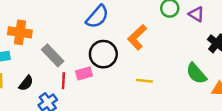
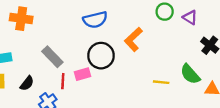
blue semicircle: (97, 17) -> (95, 20), turned 35
orange cross: (20, 32) -> (21, 19), moved
yellow line: (144, 81) -> (161, 82), moved

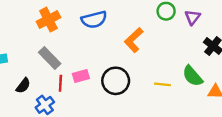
purple triangle: (190, 17) -> (193, 17), turned 35
orange cross: (21, 19) -> (48, 20), moved, turned -35
black circle: (101, 56) -> (116, 81), moved

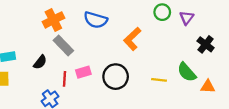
blue semicircle: (94, 20) -> (96, 20), turned 30
gray rectangle: (50, 58) -> (63, 45), moved
black semicircle: (23, 86) -> (40, 62), moved

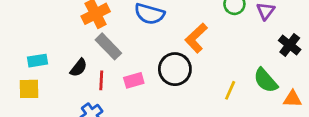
black circle: (116, 77) -> (175, 69), moved
red line: (64, 79) -> (101, 80), moved
yellow line: (159, 80) -> (230, 90), turned -72

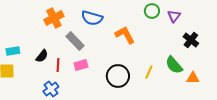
orange L-shape: (196, 38) -> (125, 35), turned 105
gray rectangle: (108, 46) -> (75, 41), moved
black circle: (175, 69) -> (118, 76), moved

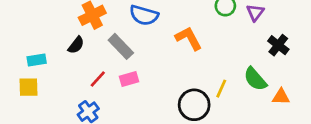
black semicircle: (42, 56) -> (76, 45), moved
red line: (58, 65) -> (98, 79), turned 40
black circle: (118, 76) -> (194, 105), moved

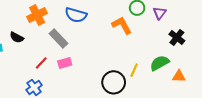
orange L-shape: (189, 38) -> (122, 25), moved
black semicircle: (76, 45) -> (17, 37), moved, turned 80
green semicircle: (255, 79) -> (160, 63), turned 102

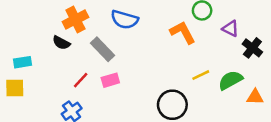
purple triangle: (160, 13) -> (230, 29), moved, turned -40
black semicircle: (17, 37) -> (61, 43), moved
yellow line: (134, 70) -> (201, 75), moved, turned 40

